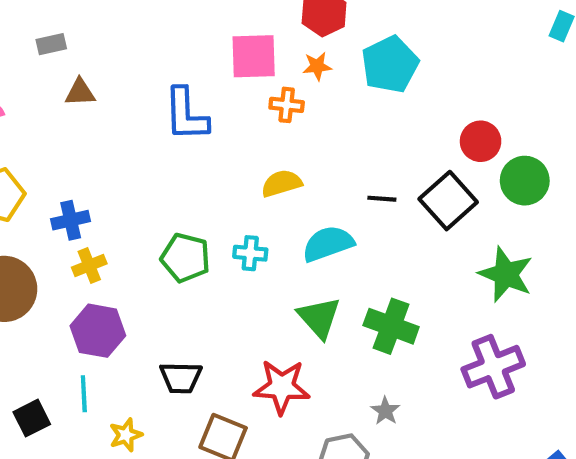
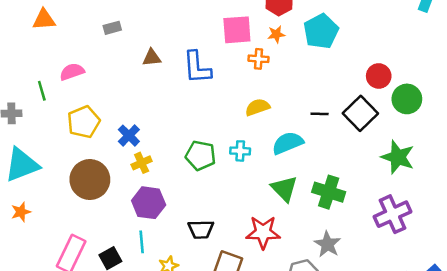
brown triangle: (80, 92) -> (152, 58), moved
blue cross: (71, 220) -> (129, 136), turned -30
gray star: (385, 411) -> (327, 244), size x1.5

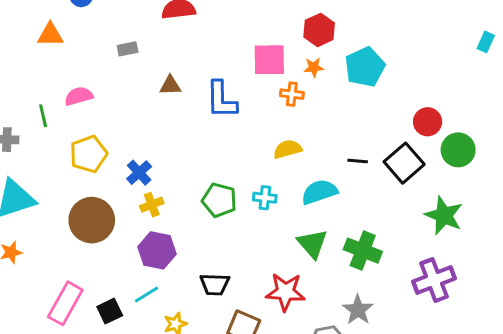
cyan line: (142, 242) -> (147, 295), turned 60

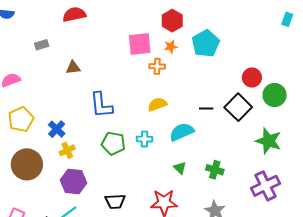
blue L-shape: (221, 100) -> (101, 105), moved
green triangle: (312, 244) -> (180, 168), size x0.6
green cross: (363, 251) -> (215, 170), size x0.7

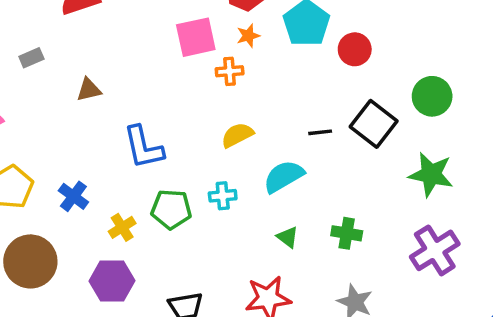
red circle: (252, 78) -> (355, 49), moved
yellow cross: (67, 150) -> (122, 227), moved

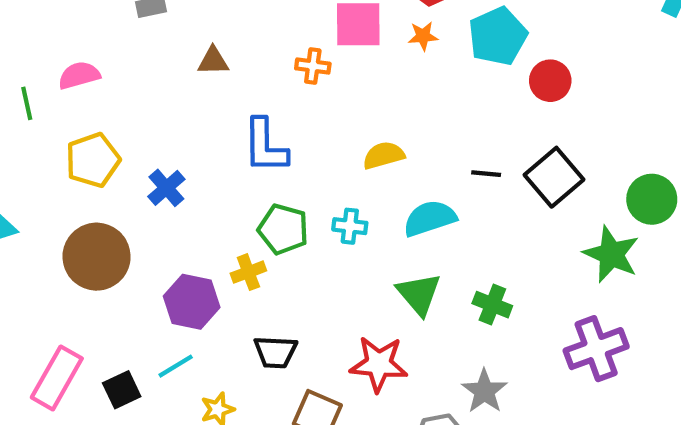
orange cross: (230, 71) -> (313, 66), moved
green circle: (432, 96) -> (652, 199), moved
yellow cross: (122, 227) -> (248, 272), moved
green triangle: (288, 237) -> (419, 294), size x1.6

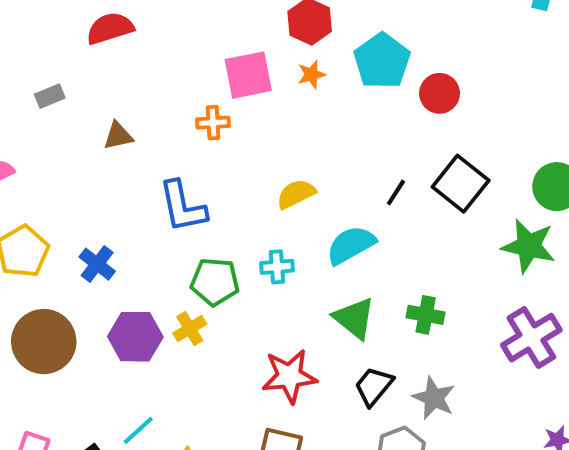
black line: (486, 174) -> (396, 193), turned -52
purple hexagon: (192, 302) -> (135, 337), moved
black trapezoid: (275, 352) -> (374, 386), moved, turned 138
red star: (379, 364) -> (289, 376), moved

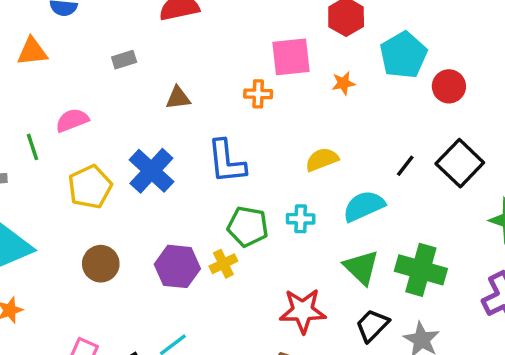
orange star: (312, 74) -> (343, 83), moved
blue cross: (97, 264) -> (151, 171), moved, size x1.5
green cross: (426, 315) -> (421, 270), size x1.6
brown circle: (44, 342) -> (101, 264), size x0.7

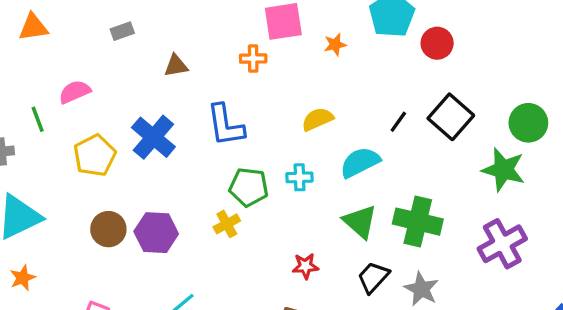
purple hexagon: (177, 266) -> (156, 233), moved
red star: (303, 311) -> (305, 266), size x0.6

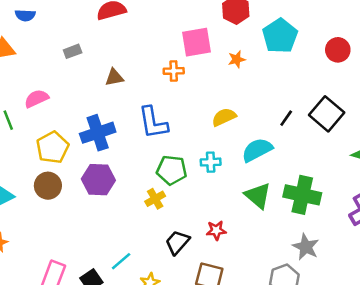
red circle: (437, 43) -> (338, 50), moved
blue cross: (153, 137) -> (98, 133), turned 32
brown circle: (108, 229) -> (48, 186), moved
purple hexagon: (156, 233) -> (98, 180), moved
black trapezoid: (373, 277) -> (177, 242), moved

